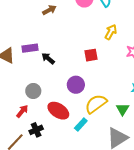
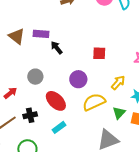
yellow arrow: (111, 32) -> (118, 83), moved
red arrow: (22, 111) -> (10, 93), moved
cyan rectangle: (81, 124) -> (59, 127), moved

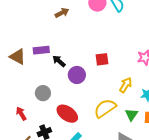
purple circle: (78, 79) -> (77, 75), moved
red arrow: (10, 93) -> (21, 114), turned -72

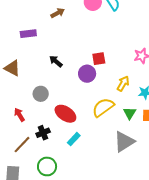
purple rectangle: (41, 50) -> (28, 34), moved
brown triangle: (18, 57) -> (12, 68), moved
purple circle: (77, 75) -> (87, 74), moved

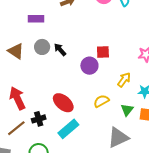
gray circle: (41, 94) -> (42, 47), moved
yellow semicircle: (103, 107) -> (101, 101), size x0.7
red arrow: (19, 115) -> (17, 98), size x1.6
cyan rectangle: (74, 139) -> (68, 129), size x1.5

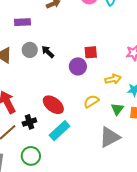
yellow arrow: (124, 80) -> (113, 79), turned 42

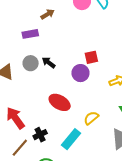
purple rectangle: (22, 22) -> (30, 34), moved
yellow semicircle: (91, 101) -> (91, 118), moved
red ellipse: (53, 105) -> (60, 102), moved

